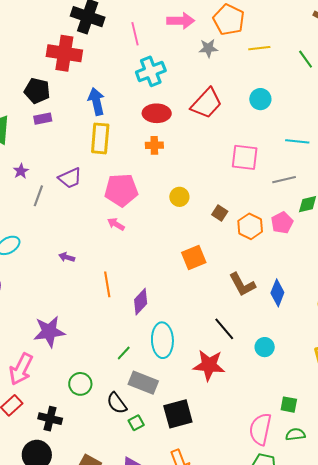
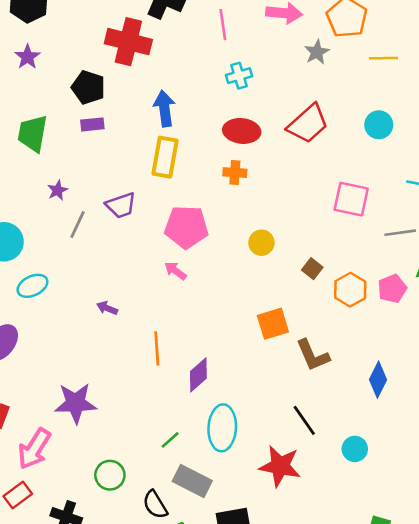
gray star: (208, 48) -> (317, 52), turned -30
cyan cross: (151, 71) -> (239, 76), size x0.7
brown L-shape: (242, 285) -> (313, 355), moved

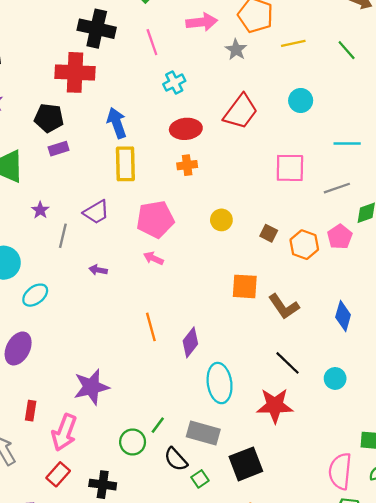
purple arrow: (107, 308) -> (98, 270), moved
orange square: (273, 324) -> (245, 286), turned 32
green line: (170, 440) -> (158, 425), moved

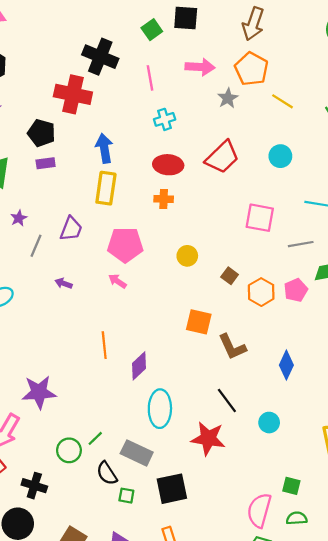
yellow line: (293, 43) -> (283, 101), turned 35
purple trapezoid: (96, 212) -> (71, 229), turned -48
green square: (200, 479) -> (126, 496), turned 35

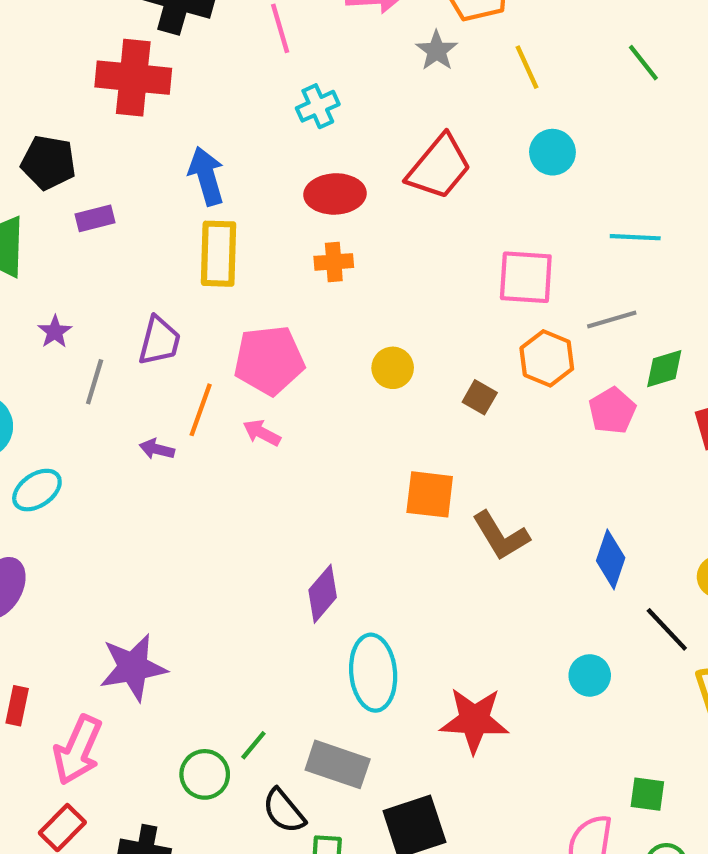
yellow line: (283, 101) -> (527, 67), moved, turned 40
black pentagon: (41, 133) -> (48, 163), moved
orange hexagon: (261, 292) -> (547, 358), moved
orange line: (104, 345) -> (201, 410), moved, turned 32
black line: (227, 400) -> (667, 629), moved

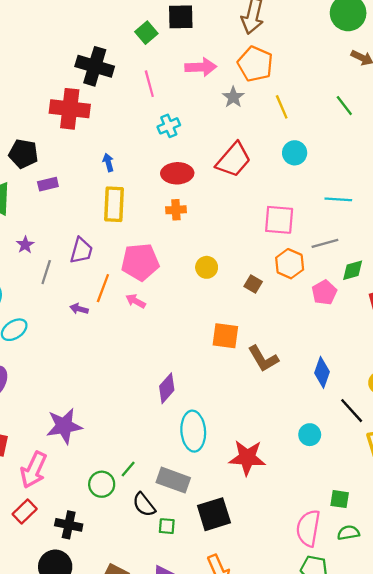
blue arrow: (206, 176) -> (108, 162), size x0.6

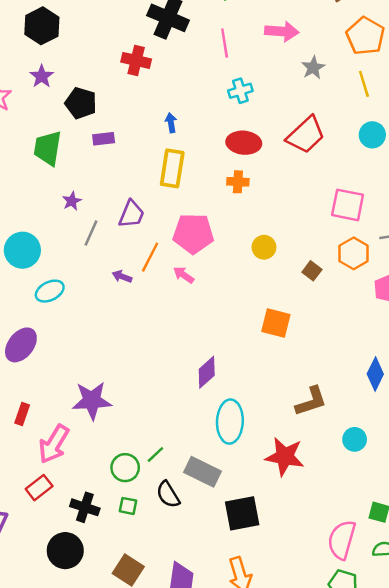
orange pentagon: (255, 64) -> (365, 36), moved
red cross: (70, 109) -> (136, 60), size x0.7
brown L-shape: (263, 359) -> (311, 401), moved, turned -84
green square: (167, 526) -> (128, 506), moved

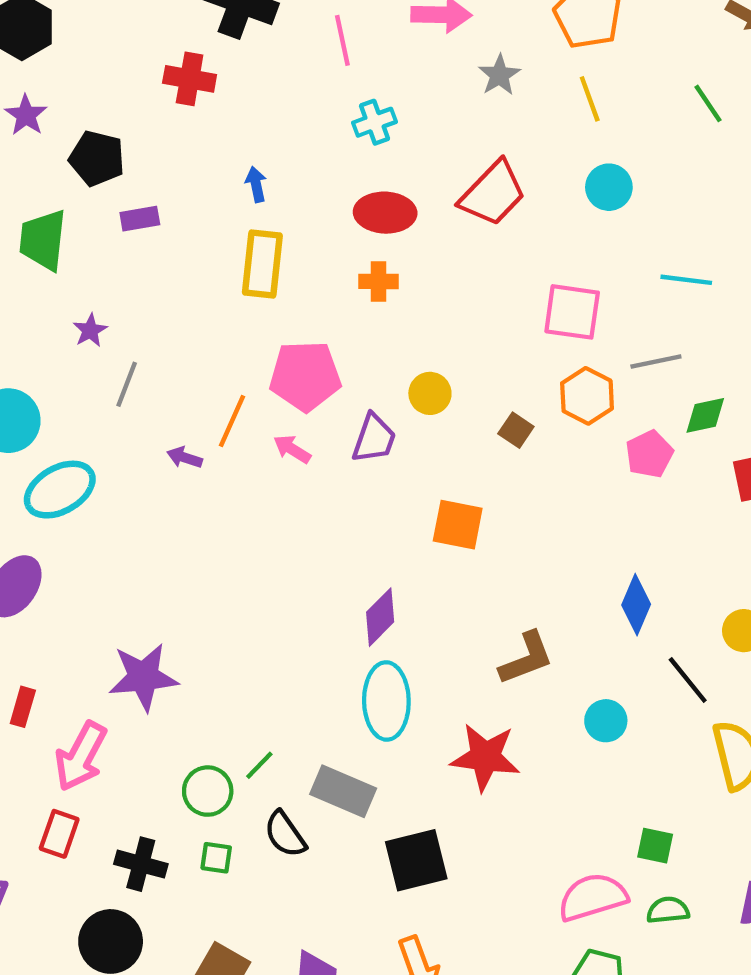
purple trapezoid: (131, 214) -> (374, 438), moved
cyan ellipse: (50, 291) -> (60, 490), size x1.4
purple diamond: (207, 372) -> (380, 617), moved
red rectangle: (39, 488) -> (59, 834), turned -30
pink semicircle: (342, 540) -> (593, 897), turned 60

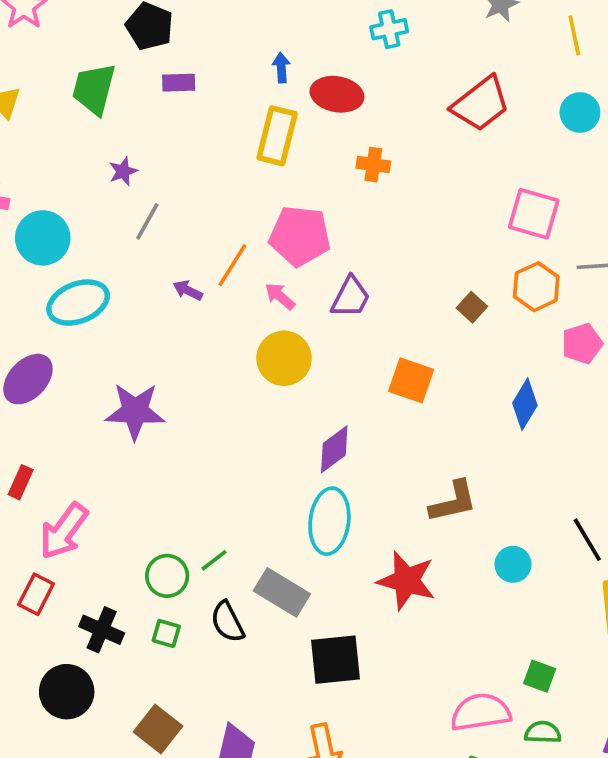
red ellipse: (385, 213) -> (337, 94), moved
yellow circle: (430, 393) -> (284, 358), moved, size x1.5
blue diamond: (636, 605) -> (525, 404), moved
purple star: (143, 677) -> (135, 411), moved

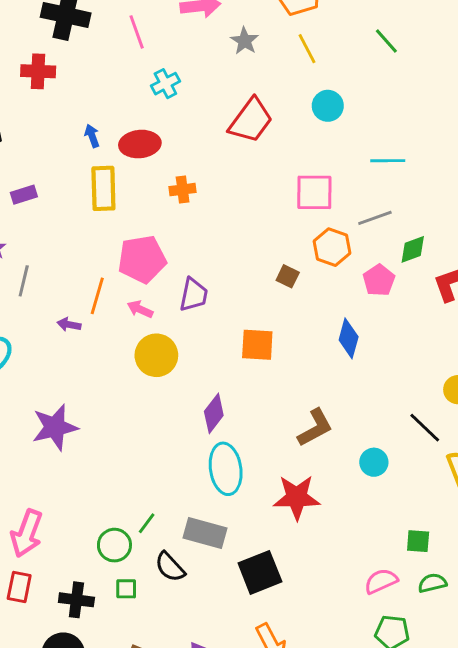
purple rectangle: (179, 83) -> (24, 195), moved
pink semicircle: (481, 712) -> (381, 581), size x0.7

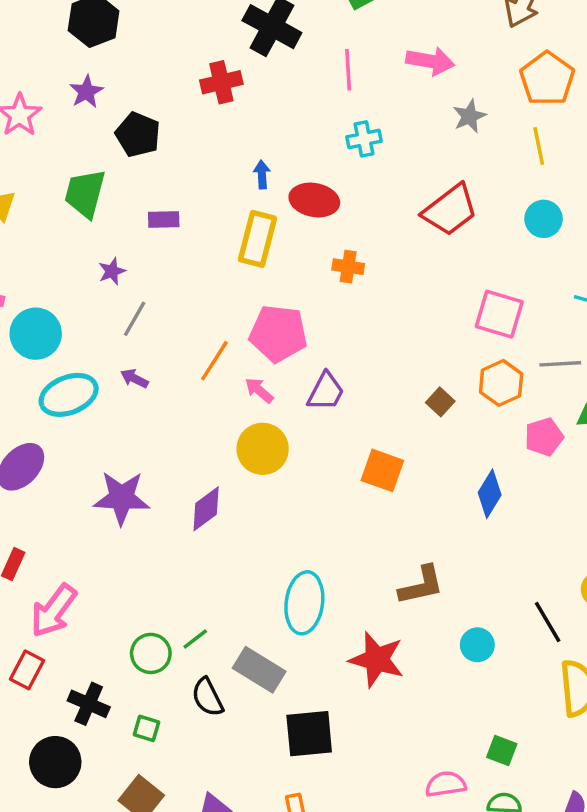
red cross: (38, 71) -> (221, 82), turned -32
purple arrow: (69, 325) -> (134, 378), moved
purple diamond: (214, 413) -> (206, 509), moved
green square: (126, 589) -> (147, 728), moved

